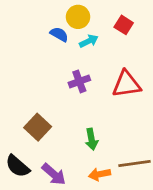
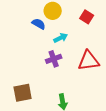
cyan arrow: (89, 41) -> (61, 38), moved
brown square: (38, 127) -> (23, 93), turned 36

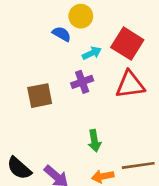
red square: (87, 17) -> (127, 44), moved, size x1.6
brown square: (23, 93) -> (40, 96), moved

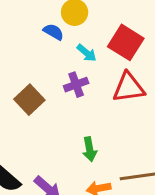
cyan arrow: (92, 53) -> (87, 53), turned 66
brown square: (40, 96) -> (29, 100), turned -32

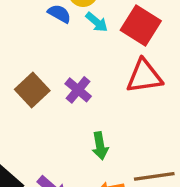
cyan arrow: (87, 53) -> (97, 22), moved
purple cross: (76, 85) -> (78, 90), moved, turned -30

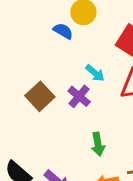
cyan arrow: (97, 22) -> (95, 73), moved

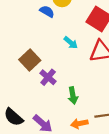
purple cross: (79, 96) -> (48, 77), moved

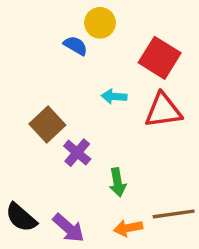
cyan arrow: (71, 43) -> (114, 96), turned 144

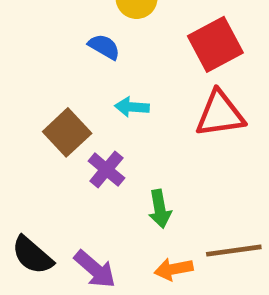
blue semicircle: (75, 46) -> (104, 47), moved
red square: (160, 58) -> (215, 44), turned 30
cyan arrow: (114, 96) -> (132, 107), moved

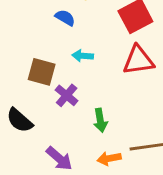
brown square: (67, 132) -> (42, 72), turned -32
black semicircle: (32, 255) -> (20, 120), moved

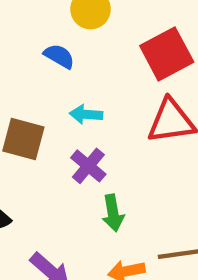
purple cross: (67, 95) -> (88, 166), moved

